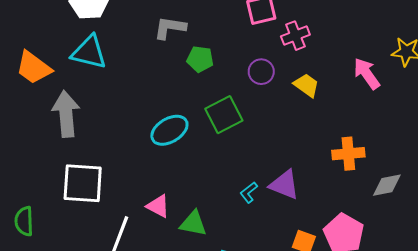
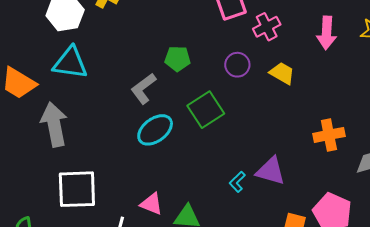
gray L-shape: (170, 28) -> (143, 88), moved, turned -40
pink arrow: (367, 74) -> (327, 33), moved, turned -136

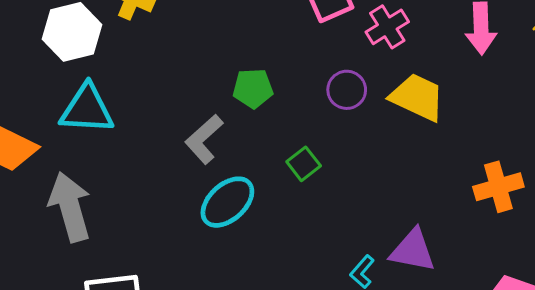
yellow trapezoid: (282, 73) -> (417, 97), size x1.4
green square: (206, 110) -> (304, 164), size x0.6

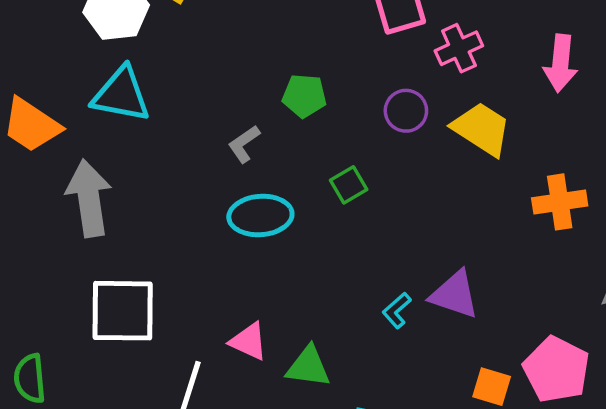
gray L-shape: (204, 139) -> (244, 144), size x0.7
orange cross: (498, 187) -> (560, 202), moved
cyan ellipse: (227, 202) -> (260, 216), turned 30

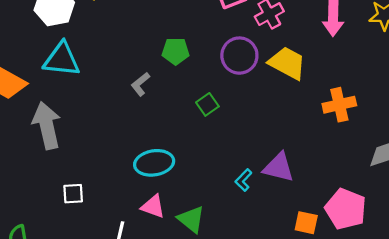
purple circle: (406, 111) -> (239, 56), size x1.4
cyan ellipse: (260, 216) -> (154, 163), moved
white square: (123, 311) -> (73, 194), size x0.5
green triangle: (308, 367) -> (191, 219), turned 36

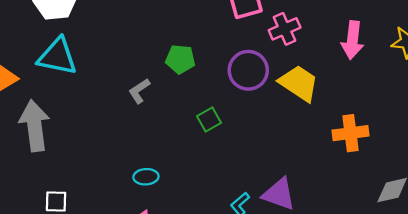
cyan ellipse: (154, 163) -> (146, 177), size x0.6

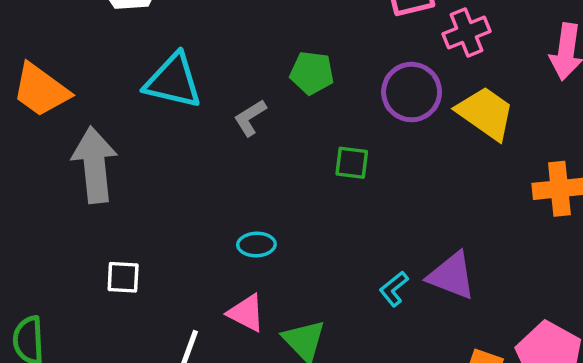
cyan triangle: (57, 57) -> (173, 81), moved
green square: (209, 119) -> (352, 163), turned 35

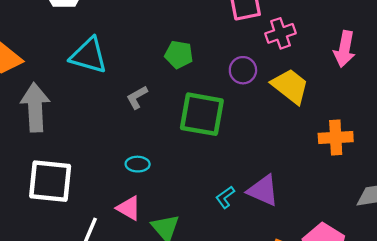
purple circle: (412, 92) -> (243, 70), size x0.7
gray L-shape: (250, 118) -> (137, 97), moved
green square: (352, 163) -> (202, 114), size x2.0
white square: (123, 277) -> (50, 181), size x2.0

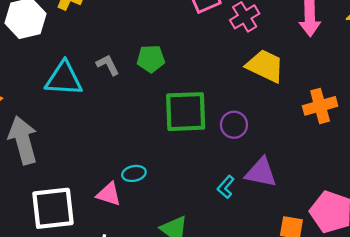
purple circle: (243, 70) -> (234, 125), moved
gray L-shape: (137, 97) -> (108, 65), moved, turned 105
pink triangle: (129, 208) -> (109, 194), moved

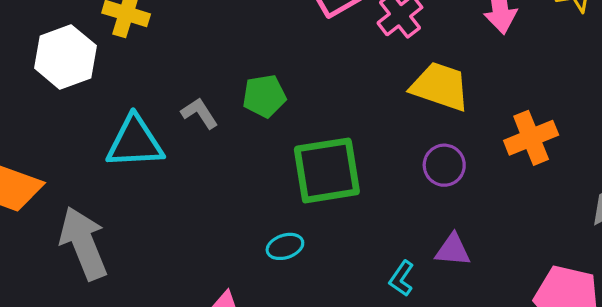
purple circle: (234, 125) -> (444, 165), moved
purple triangle: (261, 172) -> (453, 250), size x0.7
cyan ellipse: (134, 173) -> (285, 246), moved

